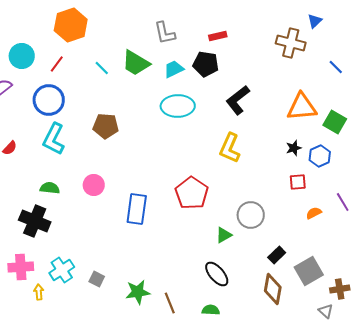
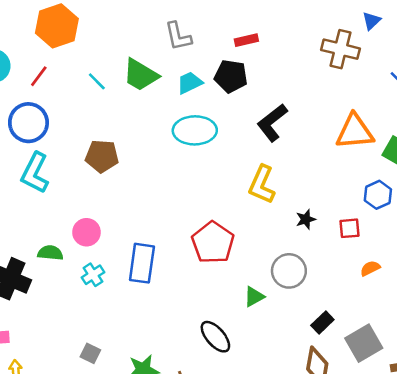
black star: (294, 148) -> (306, 219), moved
green semicircle: (50, 188) -> (50, 253), moved
cyan cross: (62, 270) -> (93, 275), moved, size x0.7
black ellipse: (217, 274) -> (215, 337), moved

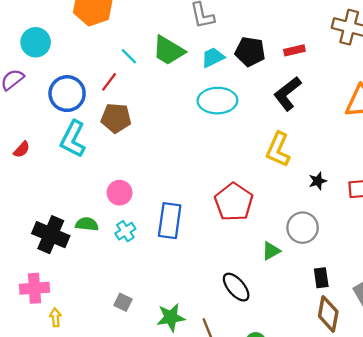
red rectangle: (246, 40) -> (294, 50), moved
red line: (39, 76) -> (109, 82), moved
brown pentagon: (102, 156) -> (116, 118), moved
green semicircle: (50, 253) -> (87, 224), moved
black rectangle: (322, 322) -> (321, 278), moved, turned -54

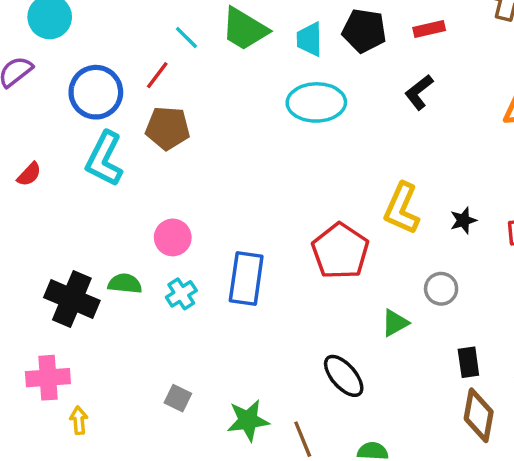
cyan trapezoid: (213, 57) -> (309, 39), turned -65
black L-shape: (287, 94) -> (419, 92), size x0.7
yellow L-shape: (278, 150) -> (402, 208), moved
gray circle: (303, 228) -> (441, 289), size x0.7

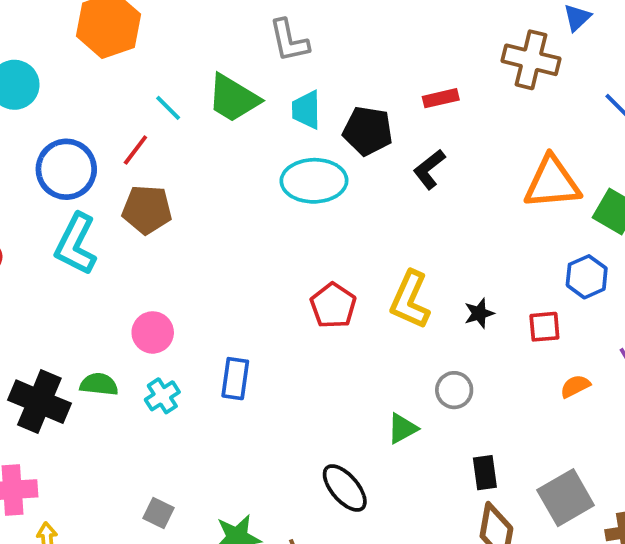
black pentagon: (364, 31) -> (368, 131), moved
red pentagon: (340, 251) -> (333, 306), moved, size x0.7
blue rectangle: (246, 278) -> (235, 379), size x0.7

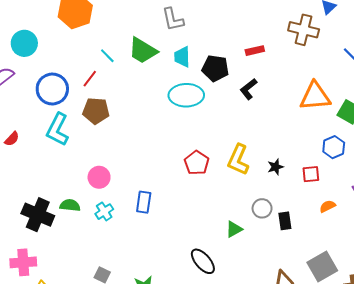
black rectangle: (485, 473) -> (285, 221), moved

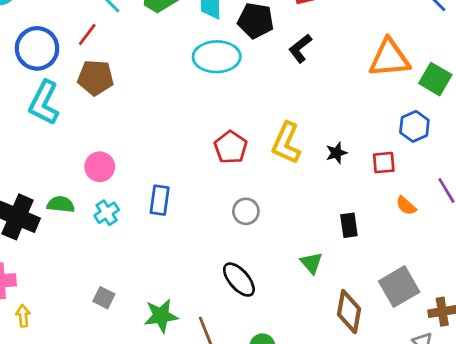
orange semicircle: (327, 206) -> (406, 206), turned -112
gray circle: (262, 208) -> (246, 211), moved
green triangle: (234, 229) -> (311, 263), moved, turned -42

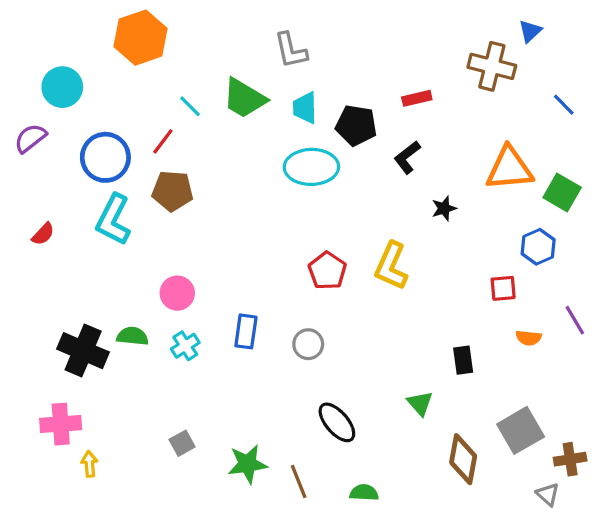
black star: (336, 153) -> (444, 208), moved
orange semicircle: (406, 206) -> (529, 338), turned -35
gray circle: (246, 211) -> (308, 344), moved
gray square: (104, 298) -> (182, 443), turned 35

